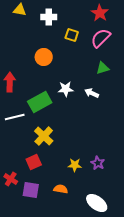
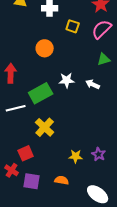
red square: (34, 162) -> (26, 153), moved

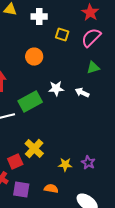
yellow cross: (45, 127) -> (34, 149), moved

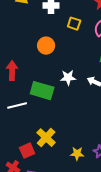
green rectangle: (30, 102) -> (42, 91), turned 45

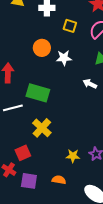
white star: (68, 78) -> (64, 58), moved
yellow cross: (46, 138) -> (42, 128), moved

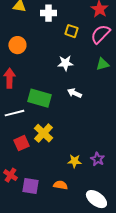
orange circle: (42, 48) -> (17, 45), moved
white arrow: (90, 84) -> (74, 93), moved
red square: (23, 153) -> (21, 143), moved

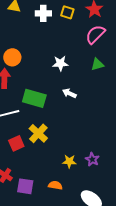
yellow square: (71, 31) -> (67, 12), moved
orange circle: (17, 45) -> (12, 57), moved

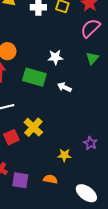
green triangle: (97, 64) -> (92, 58), turned -32
green rectangle: (34, 98) -> (34, 77), moved
purple star: (92, 159) -> (90, 143), moved

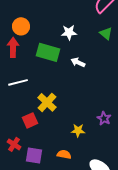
green triangle: (92, 58) -> (106, 33), turned -32
red square: (11, 137) -> (30, 120), moved

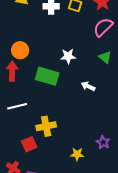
white arrow: (78, 62) -> (88, 86), moved
yellow cross: (47, 102) -> (46, 126), turned 36

